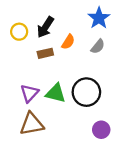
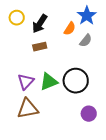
yellow circle: (19, 32) -> (17, 18), moved
orange semicircle: (68, 42) -> (70, 29), moved
green triangle: (56, 93) -> (49, 82), turned -36

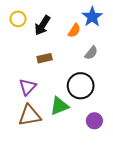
gray semicircle: (86, 41) -> (91, 53), moved
brown rectangle: (40, 47) -> (45, 58), moved
green triangle: (49, 82) -> (59, 106), moved

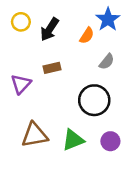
purple triangle: (28, 87) -> (21, 84), moved
green triangle: (59, 106) -> (73, 140), moved

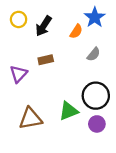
black circle: (94, 100) -> (96, 96), moved
green triangle: (73, 140) -> (69, 111), moved

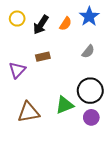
orange semicircle: (76, 31) -> (66, 24), moved

